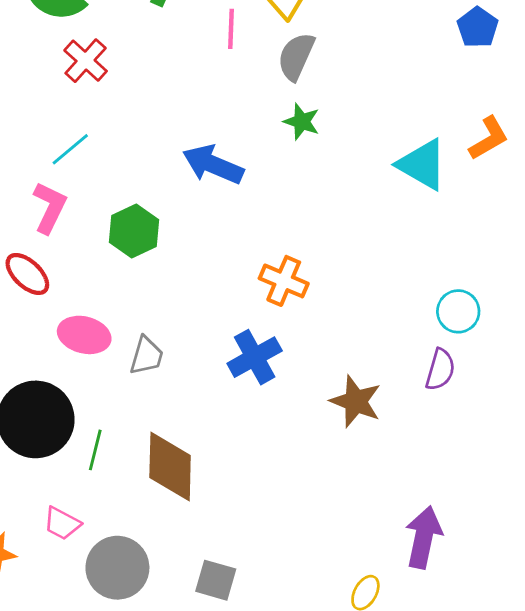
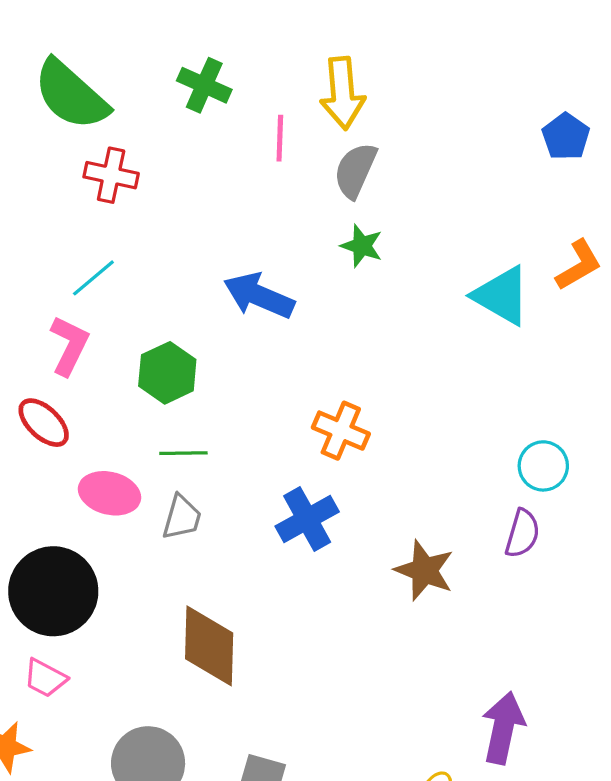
red cross: (86, 61) -> (111, 175), turned -30
green line: (95, 450) -> (183, 453), moved, turned 75
pink trapezoid: (62, 523) -> (45, 678), moved

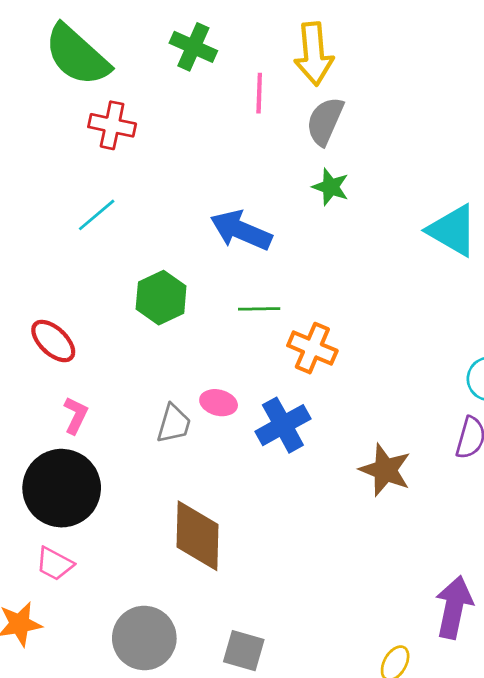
pink L-shape: (69, 345) -> (76, 415), moved, size x0.7
green line: (183, 453) -> (259, 309), moved
pink ellipse: (109, 493) -> (219, 403), moved, size x0.7

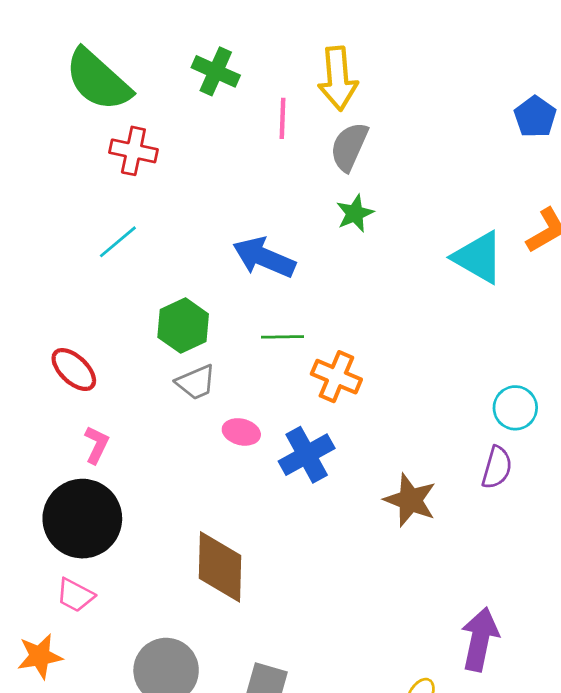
green star: (331, 187) -> (355, 213), turned 30
gray trapezoid: (174, 424) -> (196, 382), moved, turned 51

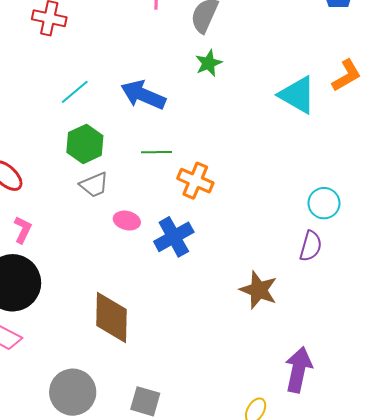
cyan line: (118, 242) -> (75, 92), moved
brown star: (410, 500) -> (259, 290), moved

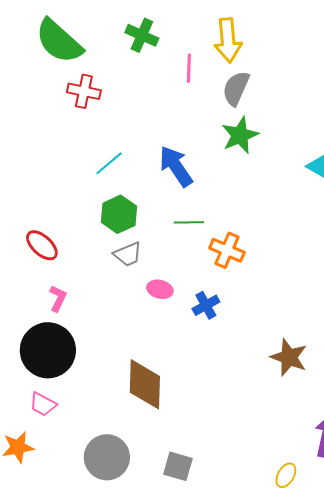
green star: (209, 63) -> (240, 135), size x1.4
blue arrow: (143, 95) -> (176, 166), turned 33
blue cross: (174, 237) -> (206, 305), size x0.7

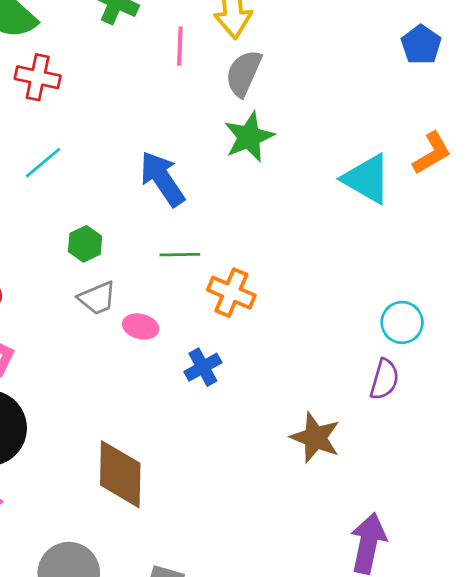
cyan line: (109, 163) -> (43, 163), moved
green hexagon: (119, 214) -> (85, 244), size x0.7
pink ellipse: (160, 289) -> (141, 326), moved

